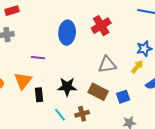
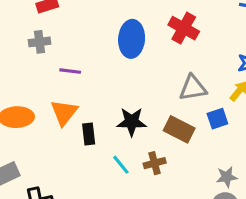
red cross: (101, 26) -> (184, 28), turned -30
purple line: (38, 58) -> (70, 71), moved
blue square: (123, 97) -> (217, 119), moved

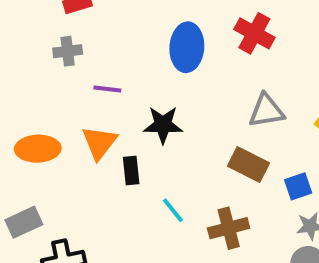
blue square: (217, 119) -> (298, 186), moved
black star: (132, 122) -> (163, 125), moved
brown cross: (155, 163) -> (229, 228), moved, size x1.4

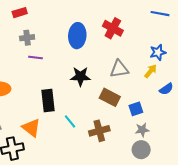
gray cross: (68, 51) -> (27, 38), moved
black star: (163, 125) -> (80, 76), moved
orange triangle: (99, 143) -> (31, 128), moved, turned -30
black rectangle: (131, 171) -> (48, 100), size x1.5

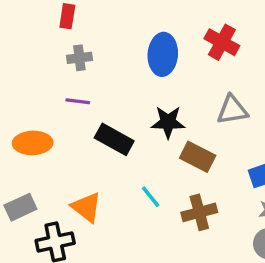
red rectangle: (20, 13) -> (67, 16), turned -64
purple line: (35, 58) -> (78, 101), moved
brown rectangle: (110, 97) -> (198, 157), moved
black rectangle: (48, 100) -> (114, 139), moved, turned -55

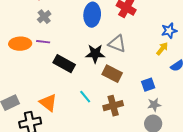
gray cross: (79, 58) -> (44, 17), turned -32
gray triangle: (232, 110) -> (117, 44), moved, turned 30
orange ellipse: (33, 143) -> (20, 44), moved

